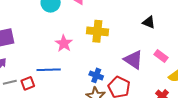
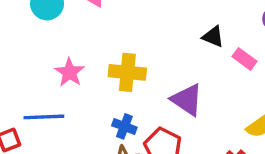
yellow cross: (97, 31) -> (127, 72), moved
pink rectangle: (161, 56) -> (245, 59), moved

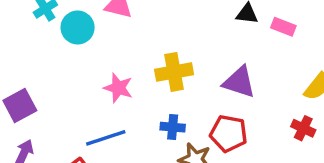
blue cross: (124, 126) -> (173, 127), moved

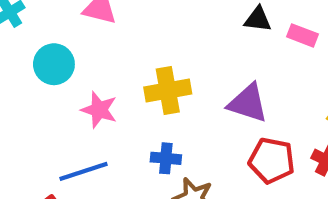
cyan circle: (78, 27) -> (54, 64), moved
red pentagon: (229, 133) -> (272, 160), moved

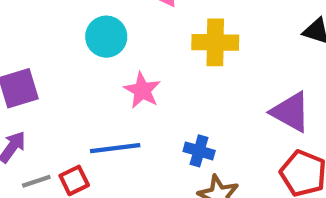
yellow cross: (168, 90) -> (215, 42), moved

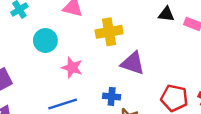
purple triangle: (291, 112) -> (133, 63), moved

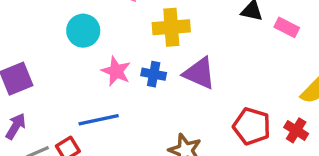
blue cross: (112, 96) -> (154, 74), moved

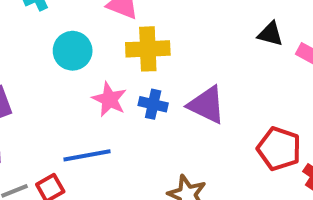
yellow cross: (171, 27) -> (148, 49), moved
red pentagon: (252, 126) -> (279, 149), moved

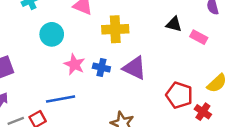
yellow cross: (148, 49) -> (115, 29), moved

